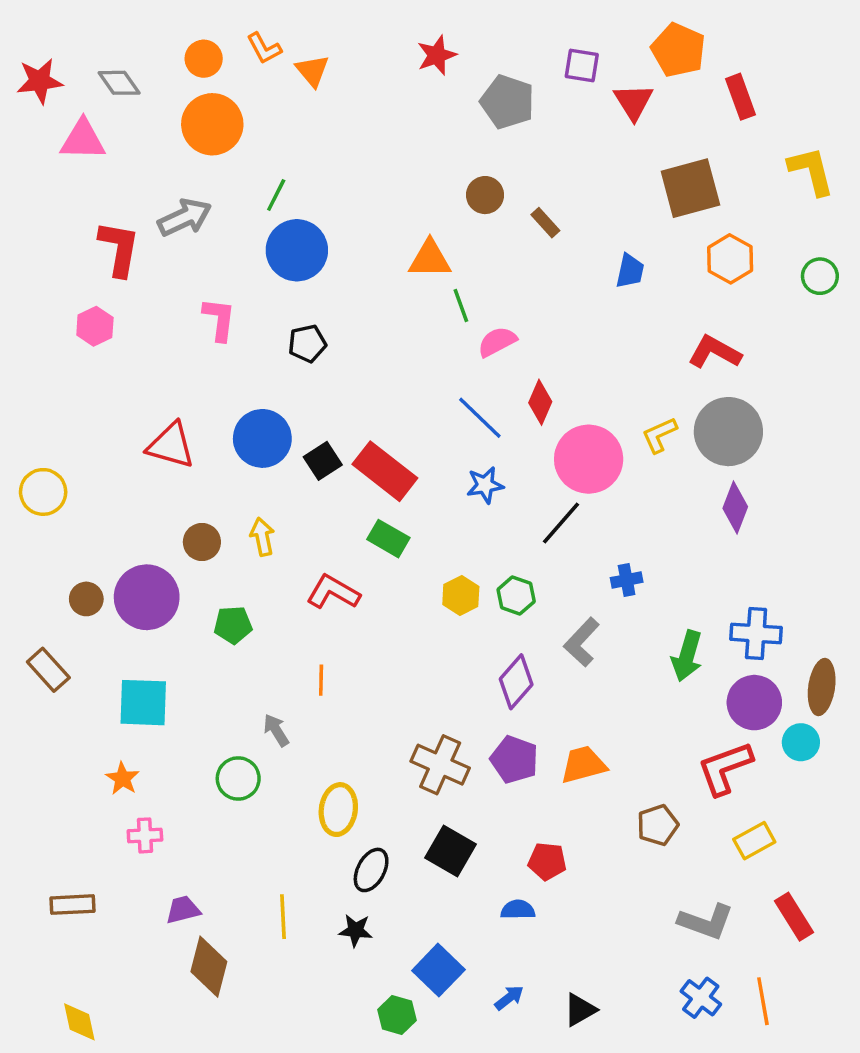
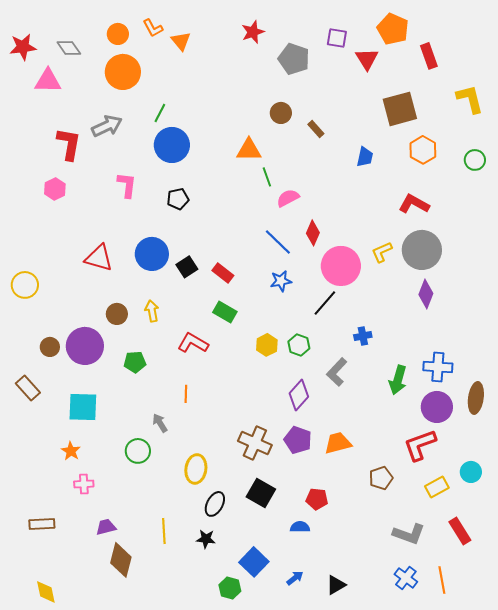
red rectangle: (385, 471) -> (223, 273), size x0.6
cyan circle: (801, 742) -> (471, 472), moved

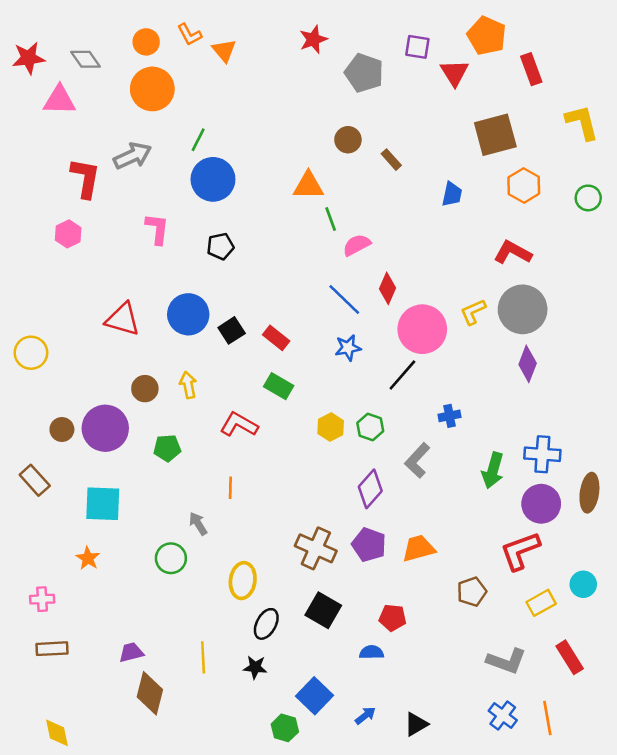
pink cross: (84, 484) -> (42, 599), moved

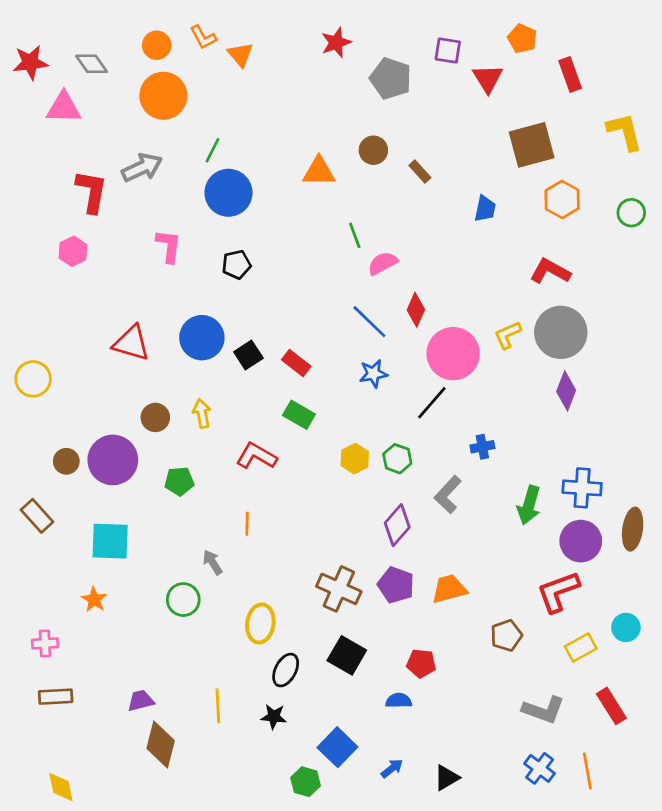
orange pentagon: (487, 36) -> (522, 39), size x0.7
orange triangle: (308, 186) -> (319, 171), moved

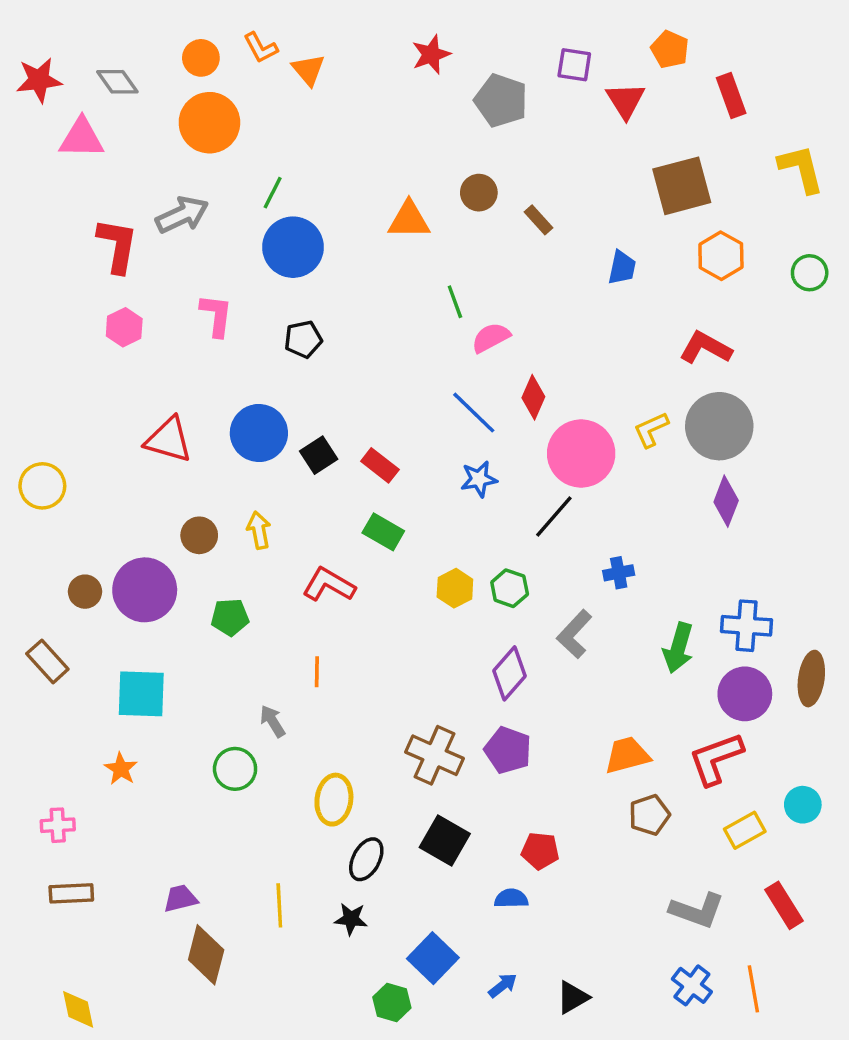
pink hexagon: (73, 251) -> (124, 327), moved
orange trapezoid: (449, 589) -> (627, 755), moved

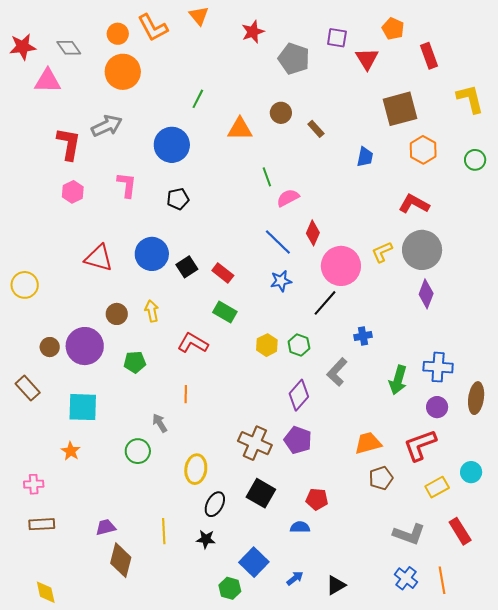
orange L-shape: (261, 48) -> (153, 28), size x1.5
orange triangle: (308, 70) -> (199, 16), moved
green line: (273, 193) -> (198, 99), moved
purple circle: (745, 694) -> (437, 407), size x0.7

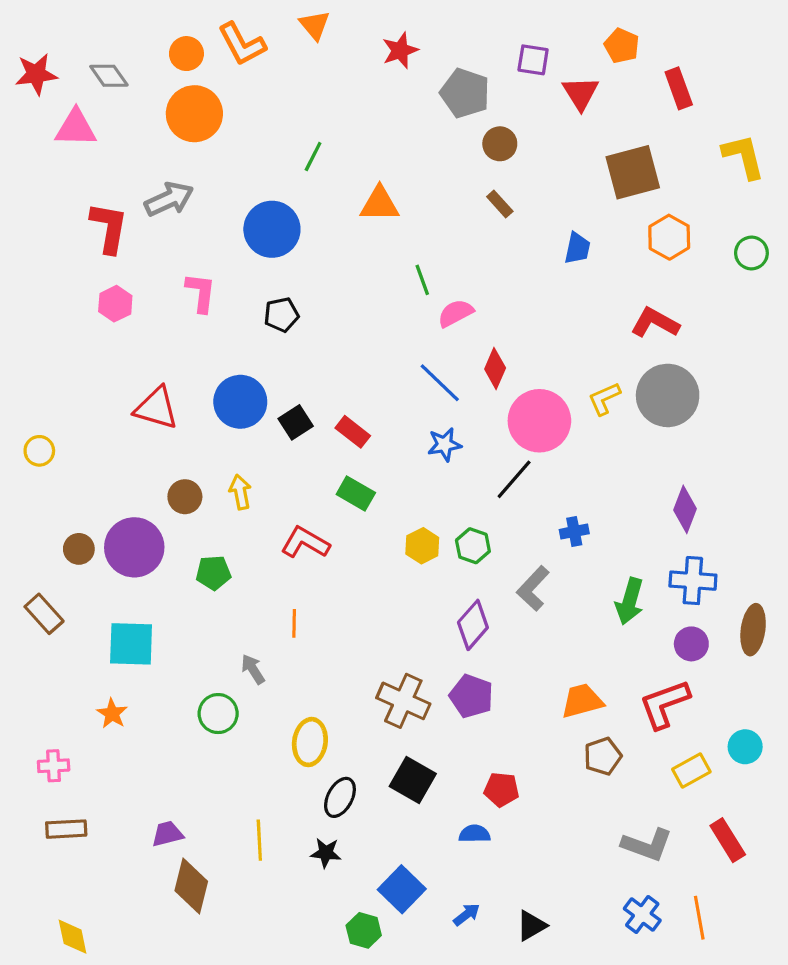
brown circle: (281, 113) -> (500, 144), moved
yellow circle: (25, 285) -> (39, 451), size x0.7
purple diamond: (426, 294) -> (685, 509), moved

